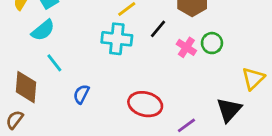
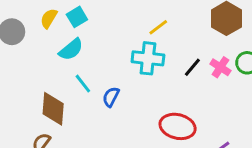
black line: (158, 29) -> (192, 67), moved
blue semicircle: (81, 94) -> (111, 97), moved

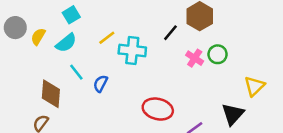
yellow semicircle: (49, 18) -> (38, 36), moved
yellow line: (158, 27) -> (107, 38), moved
black line: (192, 67) -> (170, 33), moved

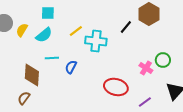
cyan square: (71, 15) -> (48, 13), turned 32
green circle: (218, 54) -> (163, 60), moved
pink cross: (195, 58) -> (146, 68), moved
cyan line: (76, 72) -> (52, 58), turned -56

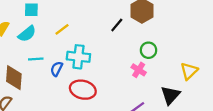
cyan cross: (96, 41) -> (78, 57), moved
green circle: (163, 60) -> (149, 50), moved
red ellipse: (116, 87) -> (83, 90), moved

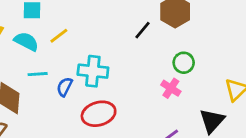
yellow line: (62, 29) -> (59, 36), moved
cyan semicircle: (27, 34) -> (26, 41), turned -114
red ellipse: (83, 90) -> (99, 114), turned -30

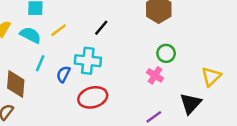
black line: (143, 30) -> (101, 28), moved
cyan line: (38, 74) -> (40, 63), turned -63

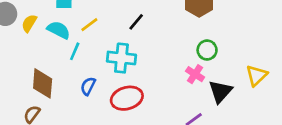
cyan line: (40, 63) -> (75, 51), moved
blue semicircle: (63, 74) -> (88, 86), moved
black triangle: (190, 103) -> (220, 91), moved

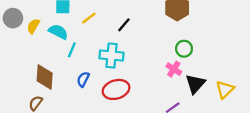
yellow line: (89, 25) -> (89, 18), moved
yellow triangle: (257, 75) -> (225, 89), moved

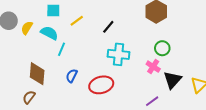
cyan cross: (111, 55) -> (119, 54), moved

